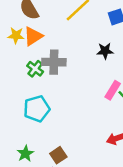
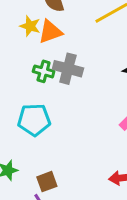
green cross: (35, 69) -> (44, 71), turned -35

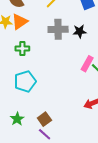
gray cross: (68, 69) -> (58, 29), moved

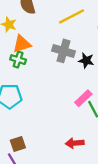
orange triangle: (20, 22) -> (22, 44), moved

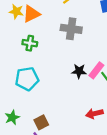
orange triangle: (22, 44) -> (31, 14), moved
black star: (86, 61) -> (79, 71), moved

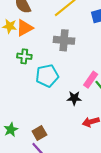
black star: (79, 71) -> (74, 98), moved
cyan pentagon: (27, 79) -> (47, 76), moved

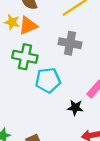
green cross: (24, 56) -> (25, 57), size x1.5

